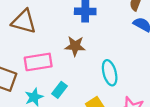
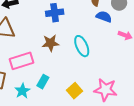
cyan ellipse: (110, 73) -> (82, 46), moved

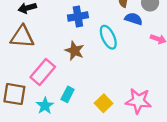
brown star: (50, 43) -> (75, 51), turned 30
cyan ellipse: (82, 46) -> (108, 37), moved
pink rectangle: (22, 61) -> (43, 72), turned -30

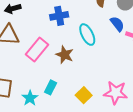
blue semicircle: (134, 19) -> (117, 24), moved, turned 35
brown star: (75, 51) -> (65, 55), moved
pink rectangle: (43, 72) -> (37, 50), moved

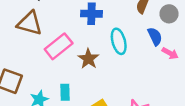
cyan rectangle: (51, 87) -> (65, 92), turned -40

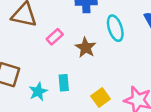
pink rectangle: (59, 46) -> (55, 37), size x0.6

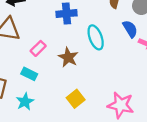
cyan rectangle: (64, 83) -> (29, 74), moved, turned -56
yellow square: (101, 98) -> (76, 99), moved

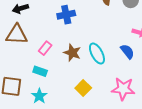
blue semicircle: (130, 29) -> (127, 51), moved
cyan ellipse: (96, 37) -> (97, 54), moved

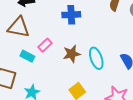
brown star: (72, 53) -> (72, 54), turned 30
cyan rectangle: (40, 71) -> (27, 56), moved

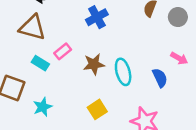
blue cross: (71, 15) -> (97, 17), turned -30

